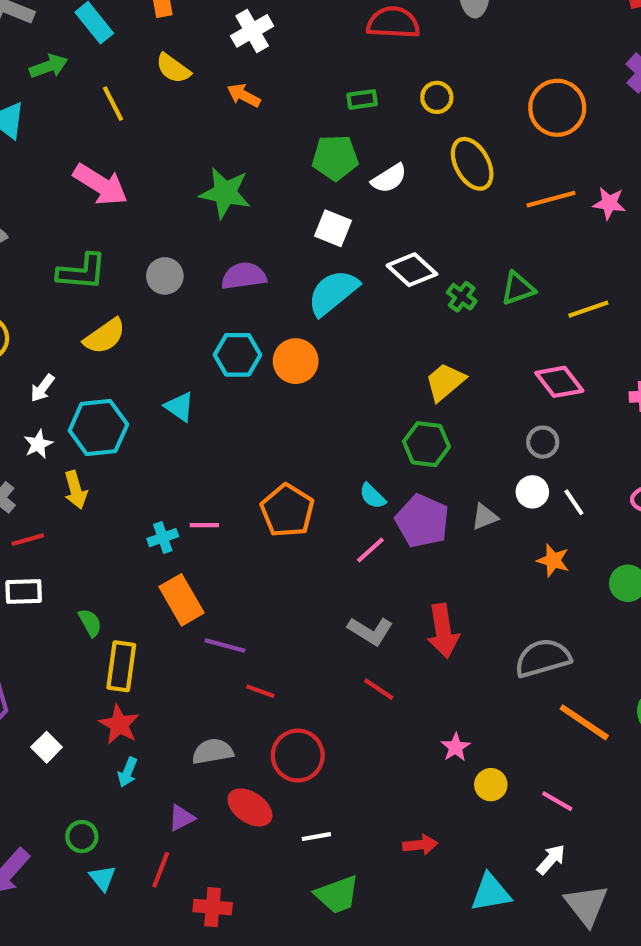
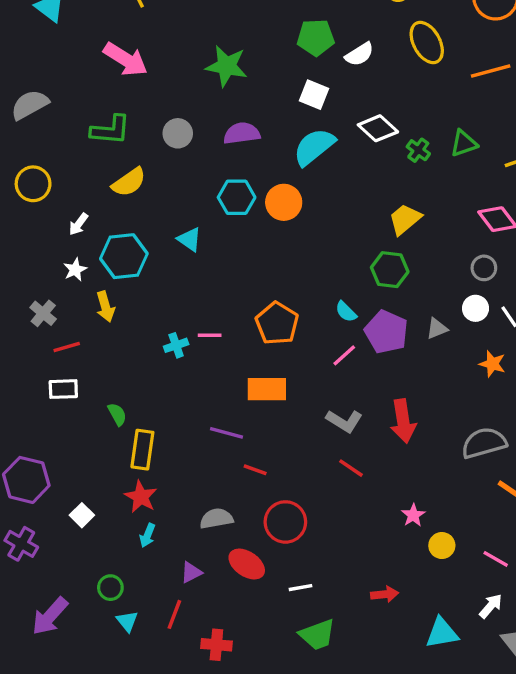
orange rectangle: (181, 600) -> (267, 389), moved, turned -60

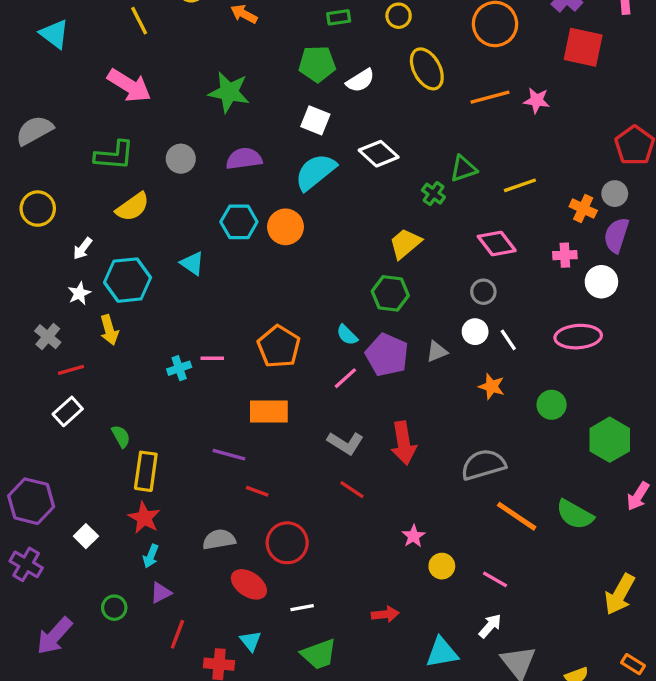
green cross: (418, 150) -> (433, 194), moved
white rectangle: (63, 389) -> (68, 411), turned -40
purple triangle: (191, 572) -> (161, 593), moved
cyan triangle: (127, 621) -> (251, 641), moved

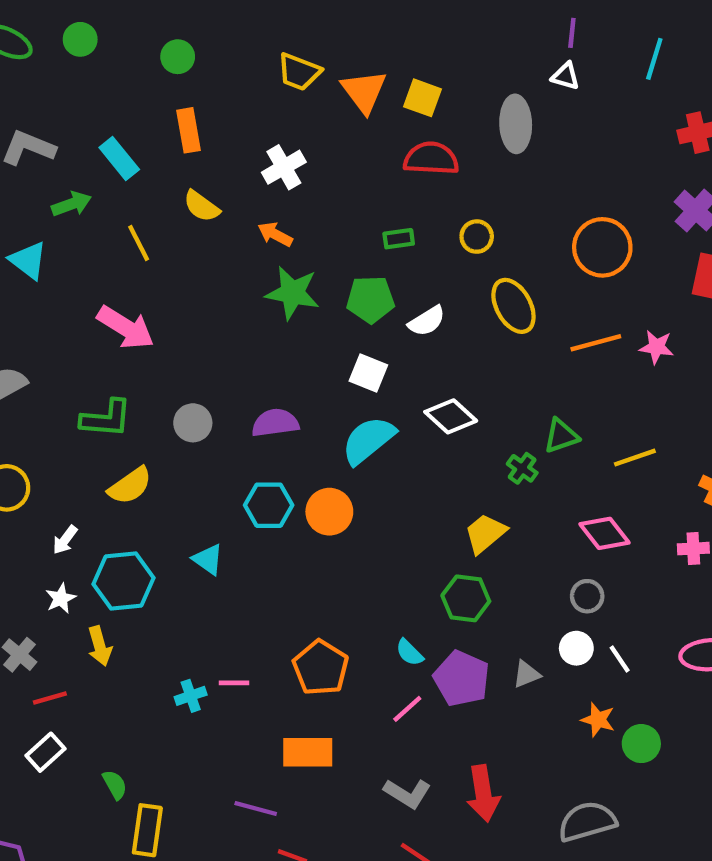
green star: (229, 92) -> (292, 293), moved
green circle: (552, 405) -> (641, 744), moved

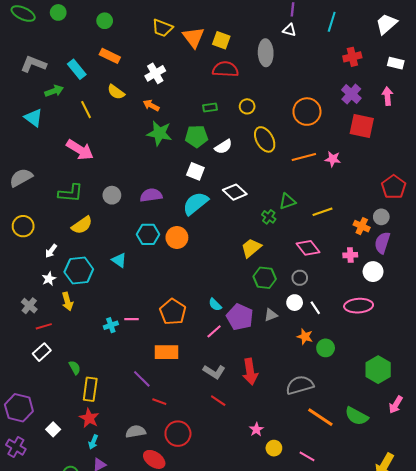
orange rectangle: (189, 130) -> (110, 56), turned -54
green hexagon: (466, 598) -> (265, 278), moved
purple line: (256, 809) -> (142, 379), turned 30

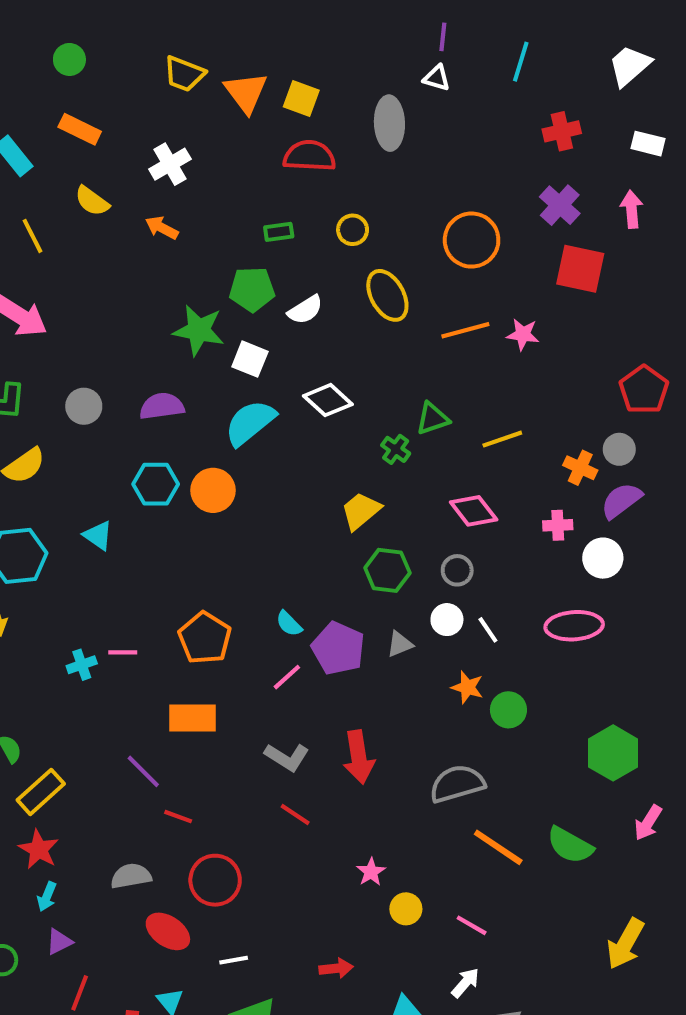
green star: (159, 133) -> (199, 330), moved
purple semicircle: (382, 243) -> (621, 501), turned 35
yellow rectangle: (90, 389) -> (41, 792), turned 40

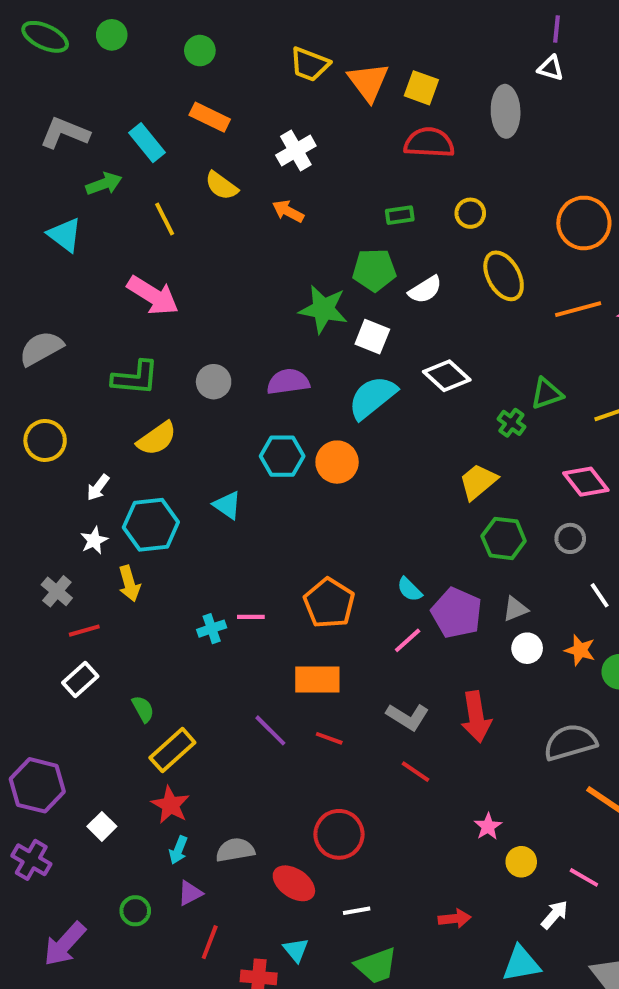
white circle: (447, 620) -> (527, 648), moved
red line: (178, 817) -> (329, 738), moved
gray semicircle: (131, 876) -> (235, 850), moved
white arrow: (465, 983) -> (555, 915), moved

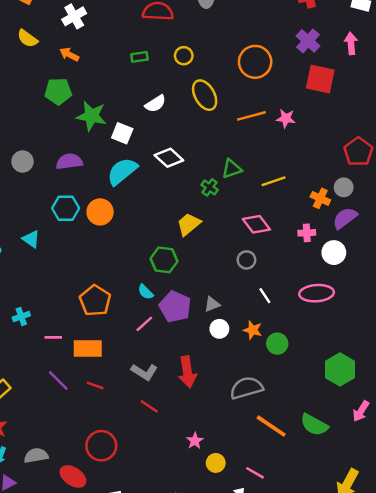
green pentagon: (374, 270) -> (58, 91), moved
green hexagon: (504, 538) -> (164, 260), moved
pink line: (251, 617) -> (53, 337), moved

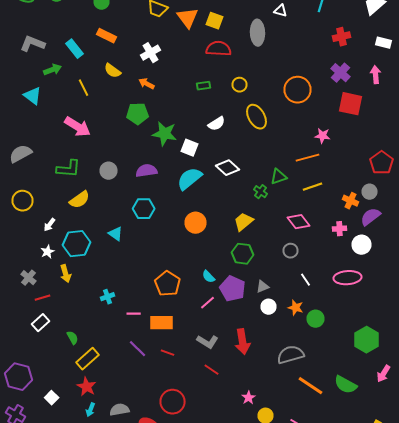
orange line: (251, 116) -> (308, 158), moved
orange circle: (100, 212) -> (196, 223), moved
green hexagon: (164, 260) -> (242, 254), moved

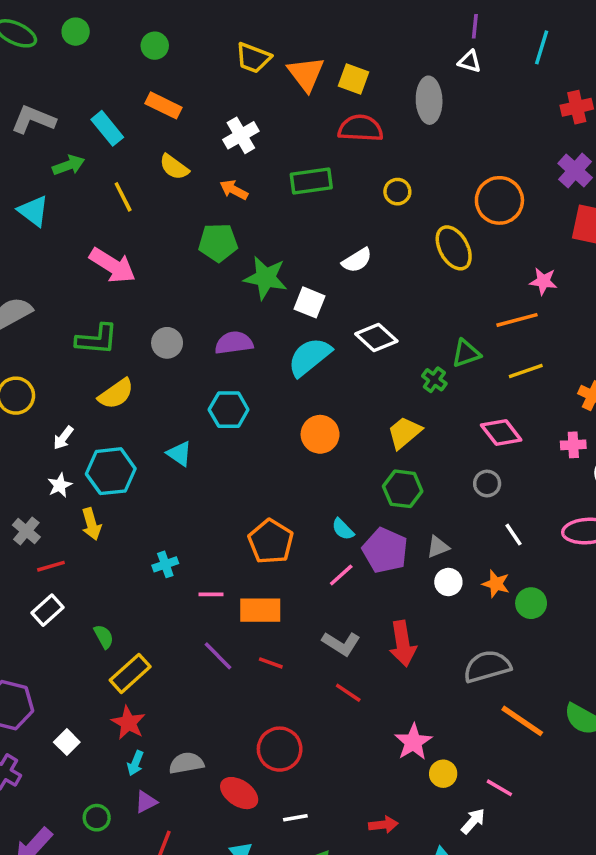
green rectangle: (204, 86) -> (311, 181), moved, size x1.6
yellow ellipse: (256, 117) -> (454, 248), moved
pink star: (248, 398) -> (413, 742), size x1.5

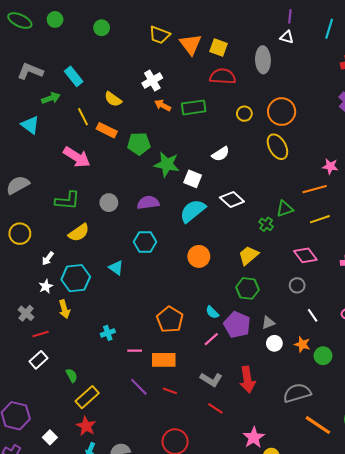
orange rectangle: (164, 105) -> (107, 130), moved
orange arrow: (234, 190) -> (163, 105), moved
orange circle: (499, 200) -> (282, 112), moved

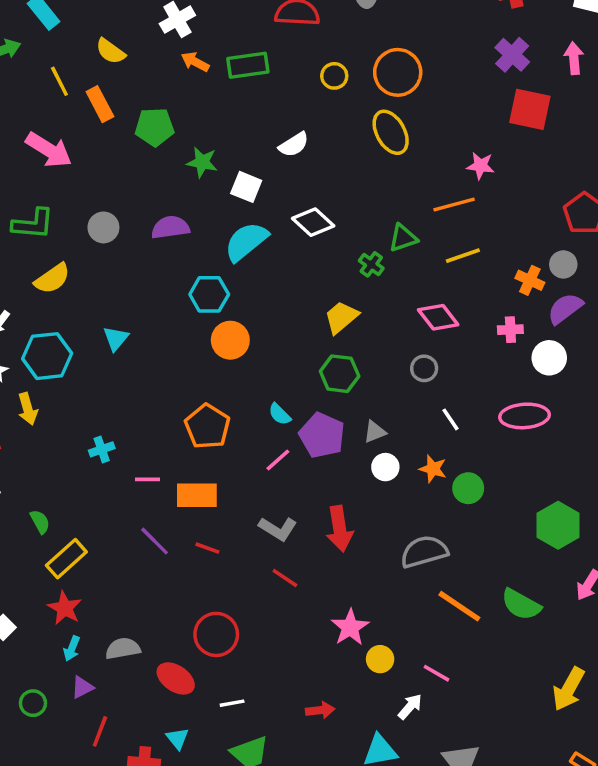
orange rectangle: (107, 130) -> (100, 104), turned 36
green star: (167, 164) -> (202, 162), size x0.7
cyan hexagon: (145, 242) -> (209, 294), moved
orange circle: (199, 256) -> (230, 340), moved
cyan triangle: (116, 268) -> (116, 338), turned 35

